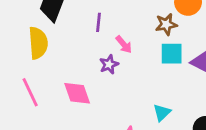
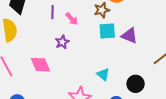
pink arrow: (124, 44) -> (72, 19), moved
cyan triangle: (162, 113) -> (103, 74), turned -32

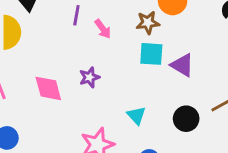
purple star: (62, 42) -> (89, 77), moved
black circle: (136, 84) -> (186, 119), moved

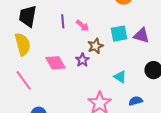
brown star: (148, 23) -> (96, 46), moved
pink diamond: (48, 88) -> (55, 63), moved

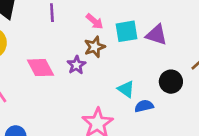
pink arrow: (83, 26) -> (95, 21), moved
blue semicircle: (136, 101) -> (144, 106), moved

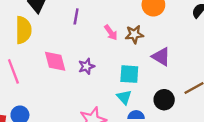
cyan square: (127, 31) -> (129, 74), moved
brown star: (95, 47) -> (134, 34), moved

